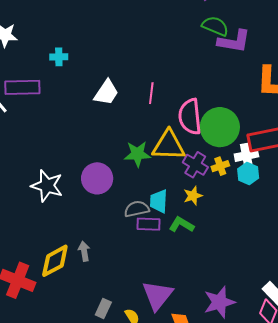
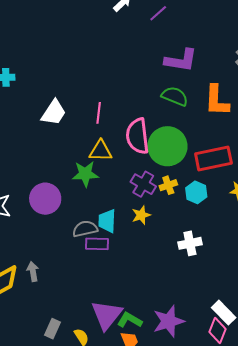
green semicircle: (215, 26) -> (175, 96), moved
yellow triangle: (169, 145) -> (100, 151), moved, size x0.7
white cross: (246, 155) -> (190, 243), moved
green L-shape: (181, 225) -> (130, 320), moved

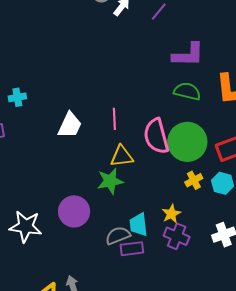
purple cross: (143, 184) -> (177, 236), moved

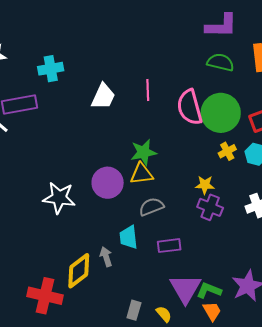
cyan cross: (17, 97) -> (51, 69), size x1.4
yellow triangle: (122, 156) -> (142, 174), moved
yellow star: (171, 214) -> (205, 185), turned 30
cyan trapezoid: (139, 225) -> (129, 237), moved
purple rectangle: (132, 249) -> (169, 246), moved

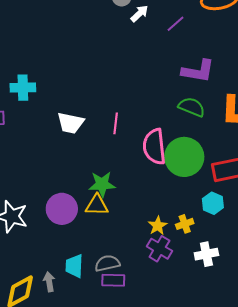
white trapezoid: (103, 96) -> (71, 123), turned 68
yellow cross: (227, 151) -> (185, 224), moved
yellow star: (205, 185) -> (158, 226), turned 30
gray semicircle: (151, 207) -> (107, 263), moved

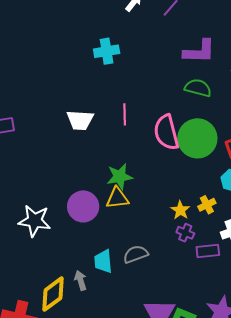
cyan cross: (23, 88) -> (107, 51), moved
purple cross: (159, 249) -> (185, 233), size x0.7
purple rectangle: (113, 280) -> (208, 251), moved

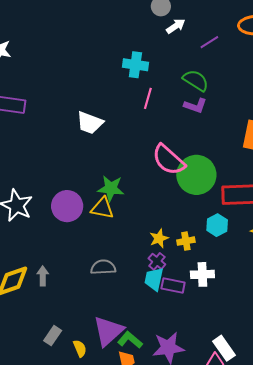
purple L-shape: (199, 51) -> (195, 106), moved, size x0.7
green semicircle: (198, 88) -> (196, 80), moved
pink line: (125, 114) -> (148, 98), moved
pink semicircle: (166, 132) -> (169, 160), turned -51
cyan trapezoid: (103, 261) -> (154, 279), moved

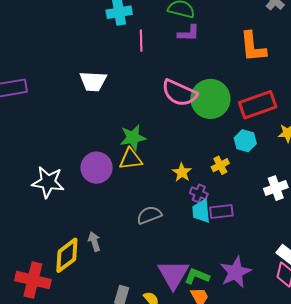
yellow star: (159, 238) -> (182, 172), moved
white cross: (202, 274) -> (276, 188), moved

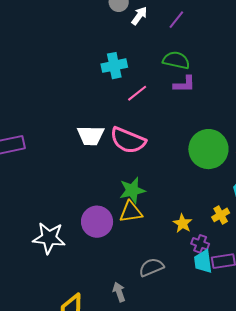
pink line: (141, 41) -> (137, 93), turned 55
pink semicircle: (179, 93) -> (128, 140), moved
gray arrow: (94, 242) -> (119, 292), moved

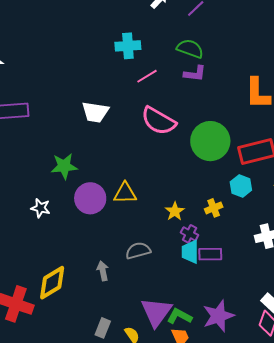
pink semicircle: (128, 140) -> (159, 121), moved
green star: (132, 190) -> (64, 166), moved
white star: (49, 238) -> (41, 208), size x0.6

